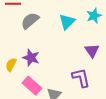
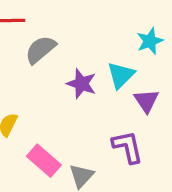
cyan triangle: (67, 22) -> (121, 75), moved
purple star: (31, 58) -> (81, 84), moved

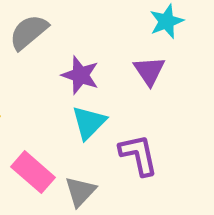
cyan triangle: (121, 75) -> (89, 123), moved
purple triangle: (146, 101) -> (149, 71), moved

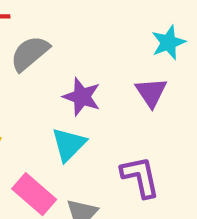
cyan triangle: (89, 123) -> (69, 144), moved

